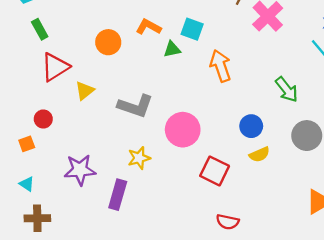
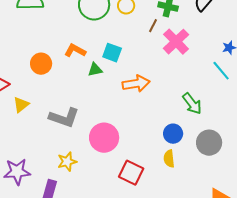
orange arrow: (220, 66) -> (136, 84), turned 100
blue circle: (251, 126) -> (173, 134), moved
yellow semicircle: (259, 154) -> (169, 159), turned 108

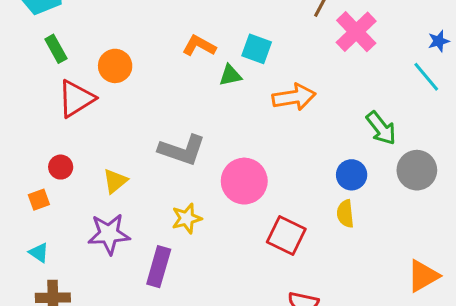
orange circle: (41, 64) -> (115, 66), moved
yellow triangle: (21, 105) -> (115, 181), moved
gray circle: (209, 143) -> (417, 170), moved

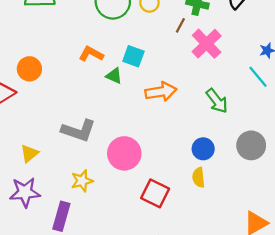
green triangle: (230, 75) -> (114, 76), turned 36
green arrow: (381, 128) -> (217, 101), moved

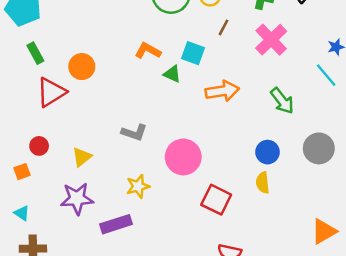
brown line: (180, 25) -> (224, 27), moved
gray L-shape: (79, 131) -> (134, 133), size x0.7
purple rectangle: (61, 216) -> (116, 224), turned 56

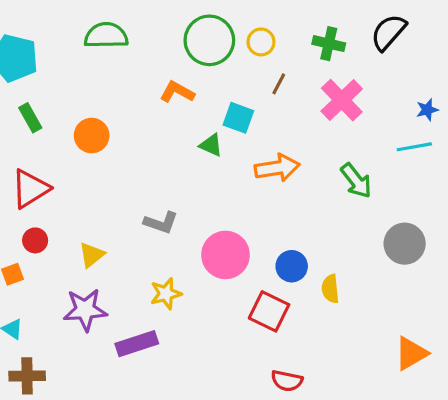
orange L-shape: (148, 51) -> (177, 92), moved
cyan line: (326, 75) -> (414, 147), turned -60
red triangle: (51, 92) -> (30, 189), moved
blue circle: (267, 152) -> (292, 266), moved

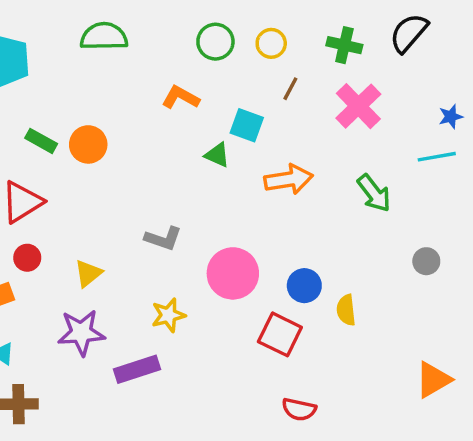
green circle: (209, 40) -> (215, 42), size x0.7
green rectangle: (30, 118) -> (41, 141), moved, turned -32
gray circle: (405, 244) -> (426, 261), size x0.6

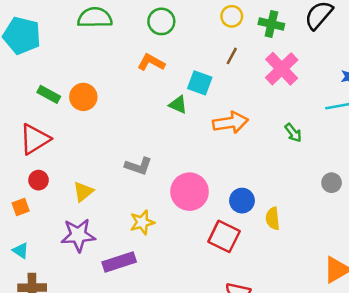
green circle: (215, 42) -> (161, 21), moved
yellow circle: (271, 43) -> (232, 16), moved
green arrow: (374, 193) -> (293, 133), size x0.7

